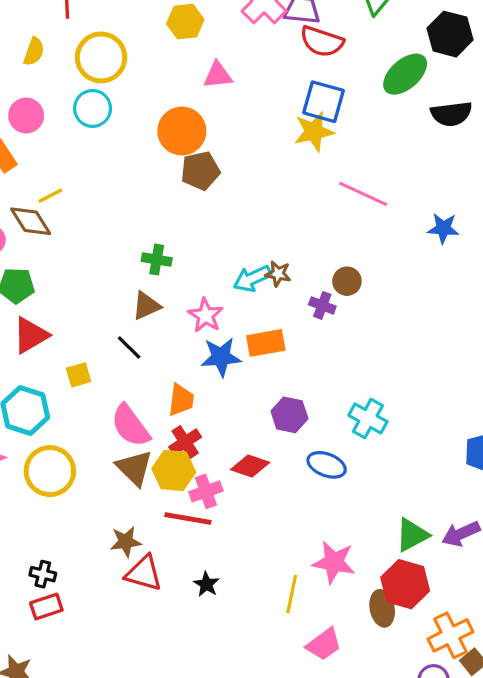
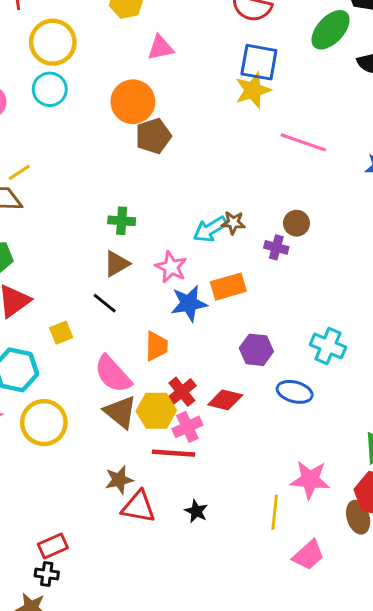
red cross: (185, 442) -> (182, 392), moved
black cross: (43, 574) -> (47, 574), moved

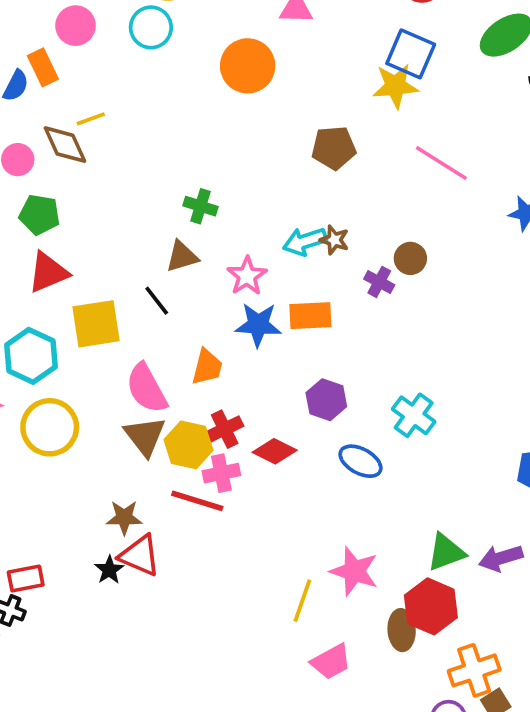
brown pentagon: (153, 136) -> (334, 148), moved
yellow square: (61, 333) -> (96, 324), size x1.8
black star: (196, 511) -> (109, 570), moved

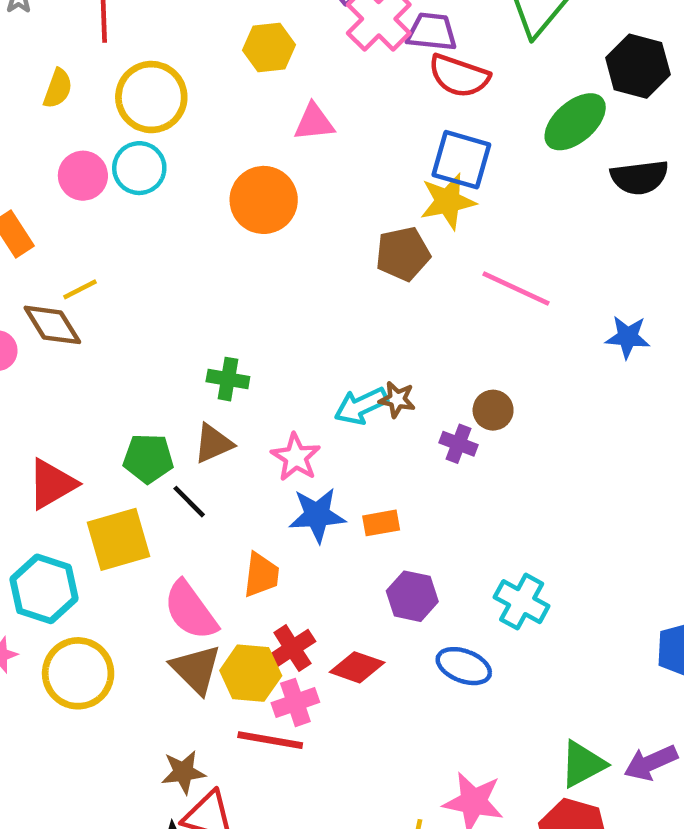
pink circle: (76, 26) -> (83, 176), moved
brown pentagon: (334, 148) -> (403, 254), moved
green pentagon: (40, 215) -> (148, 458), moved
orange rectangle: (310, 316) -> (381, 523), moved, size x0.7

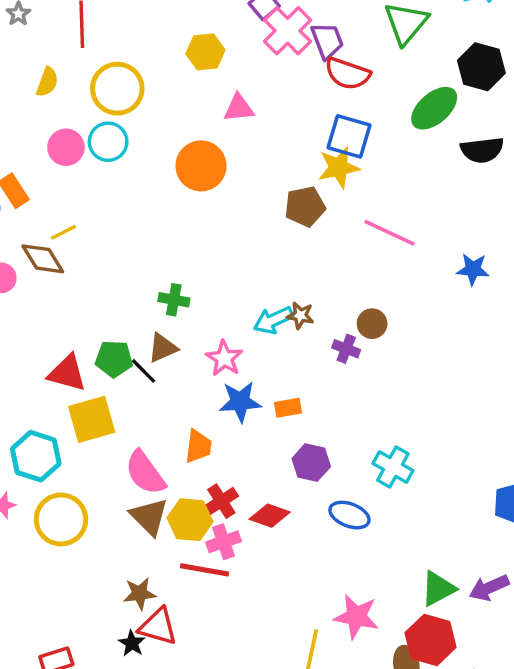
purple trapezoid: (432, 32) -> (327, 41), turned 63
red triangle: (52, 484) -> (67, 373), moved, turned 45
black line: (189, 502) -> (143, 371), moved

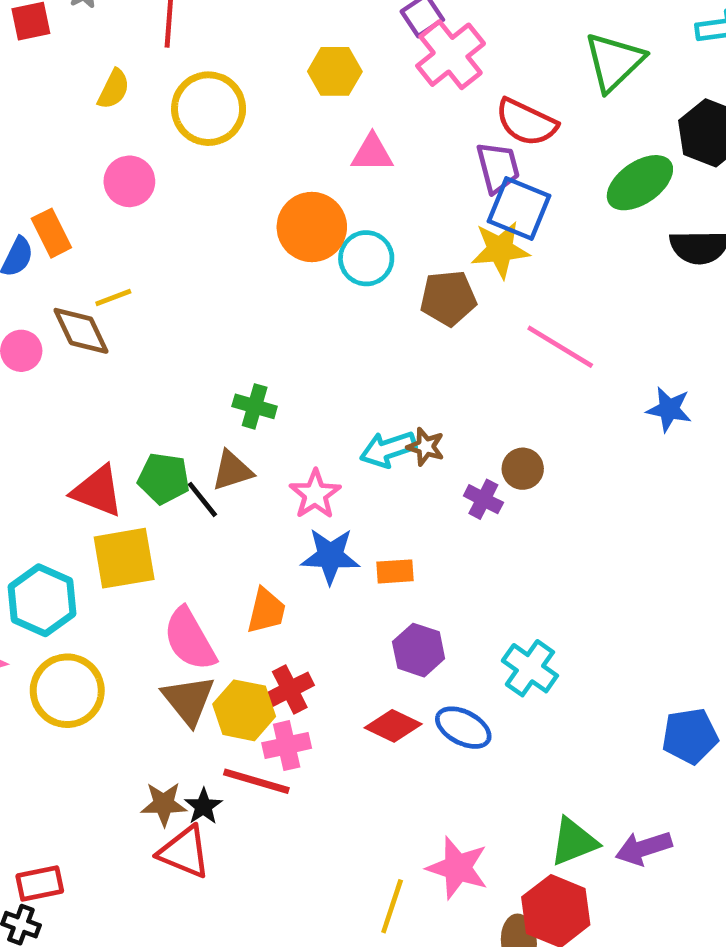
purple trapezoid: (327, 41) -> (498, 167), moved
cyan circle: (108, 142) -> (366, 258), moved
red diamond: (270, 516) -> (393, 726), moved
black star: (132, 643) -> (203, 806), moved

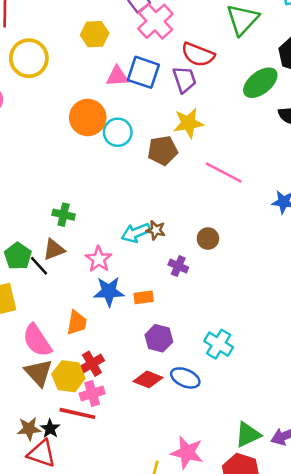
blue square: (519, 209) -> (143, 72), moved
green pentagon: (164, 478) -> (18, 256), turned 30
purple cross: (483, 499) -> (178, 266), moved

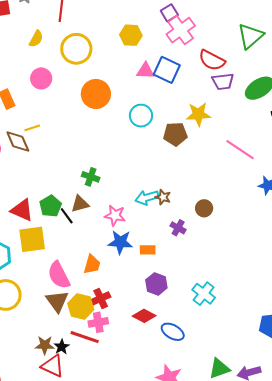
purple trapezoid: (184, 80) -> (223, 82), moved, turned 95
orange circle: (88, 117) -> (96, 94), moved
pink line: (224, 172) -> (240, 150), moved
pink star: (99, 259) -> (115, 215), turned -30
blue ellipse: (185, 378) -> (173, 332), moved

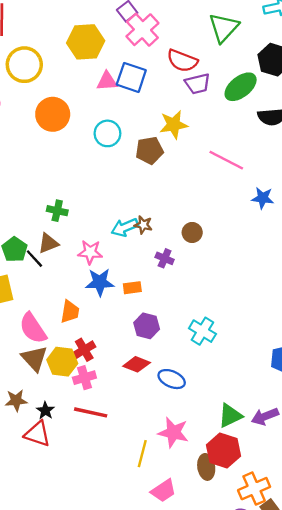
yellow hexagon: (131, 35) -> (86, 42), size x1.4
red line: (85, 337) -> (91, 412), moved
brown star: (45, 345) -> (16, 400), moved

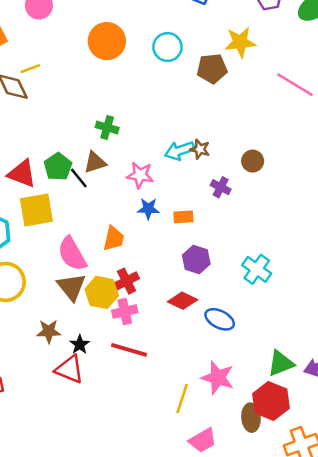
orange circle: (53, 114) -> (107, 41), moved
blue star: (100, 282) -> (148, 209), size x0.7

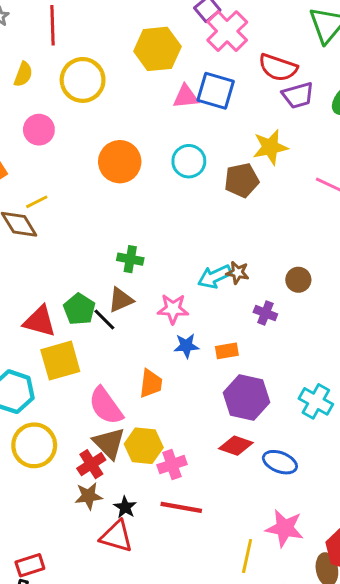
purple hexagon: (196, 260) -> (247, 398), size x1.4
red cross: (126, 281) -> (91, 464), moved

